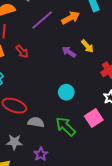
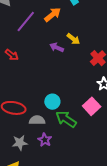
cyan circle: (66, 92) -> (52, 102), moved
purple star: (41, 154) -> (45, 140), moved

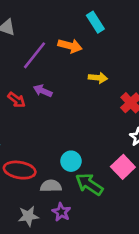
orange arrow: (53, 15) -> (70, 46), turned 54
yellow arrow: (73, 39) -> (98, 78), turned -32
purple arrow: (57, 47) -> (43, 91), moved

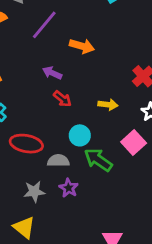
orange arrow: (70, 46) -> (82, 46), moved
yellow arrow: (98, 78) -> (108, 105), moved
purple arrow: (43, 91) -> (52, 73), moved
red arrow: (17, 100) -> (62, 99), moved

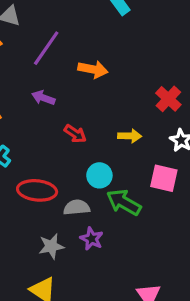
purple arrow: (52, 73) -> (43, 98), moved
pink square: (134, 142) -> (164, 178), turned -30

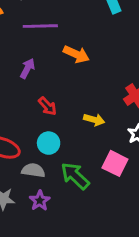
purple line: (46, 48) -> (40, 26), turned 40
purple arrow: (43, 98) -> (27, 68), turned 84
cyan circle: (99, 175) -> (49, 143), moved

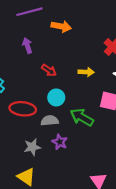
purple arrow: (27, 68) -> (27, 46), turned -32

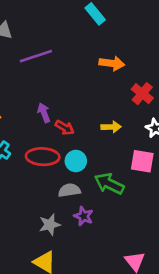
orange arrow: (61, 26) -> (112, 63), moved
purple arrow: (27, 46) -> (44, 113), moved
red ellipse: (23, 109) -> (43, 157), moved

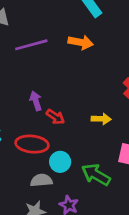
orange arrow: (112, 63) -> (81, 42), moved
cyan circle: (76, 161) -> (60, 162), moved
gray semicircle: (69, 190) -> (41, 180), moved

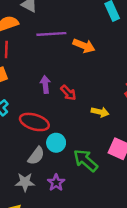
orange arrow: (81, 42) -> (84, 46), moved
red arrow: (55, 117) -> (68, 93), moved
gray semicircle: (41, 180) -> (36, 156), turned 120

